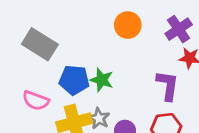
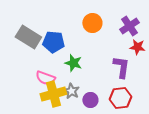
blue pentagon: (74, 80) -> (53, 42), moved
pink semicircle: (36, 101) -> (45, 78), moved

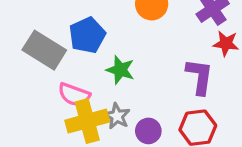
gray rectangle: (28, 37) -> (44, 50), moved
blue pentagon: (53, 42) -> (87, 35), turned -30

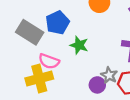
gray star: (117, 116) -> (109, 75), moved
yellow cross: (87, 121) -> (39, 78), moved

